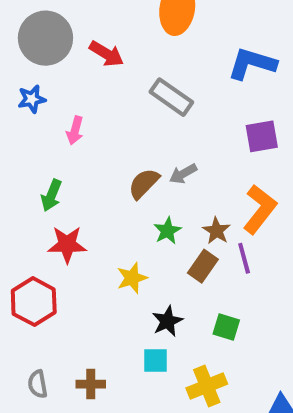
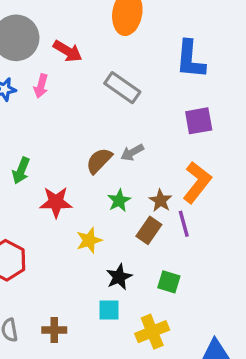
blue L-shape: (252, 64) -> (190, 59), turned -102
pink arrow: (75, 130) -> (41, 86), moved
red star: (67, 245) -> (56, 202), moved

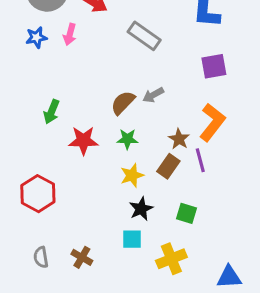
green star: (119, 201) -> (127, 139), moved, turned 30
yellow star: (89, 240) -> (132, 175), moved
brown cross: (54, 330) -> (82, 257), turned 30

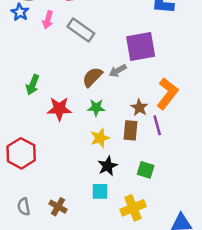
gray rectangle: (144, 36) -> (81, 30), moved
blue star: (36, 37) -> (20, 12), moved, turned -30
purple square: (214, 66) -> (141, 47), moved, size x1.4
brown rectangle: (168, 166) -> (130, 130), turned -30

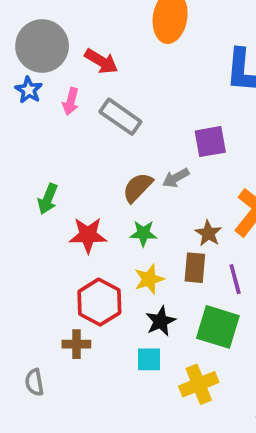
purple square: (141, 47) -> (210, 142), size x0.7
purple line: (157, 125) -> (235, 279), moved
red hexagon: (21, 153) -> (99, 302), moved
green square: (146, 170) -> (218, 327), size x1.6
brown cross: (58, 207) -> (76, 344), moved, turned -30

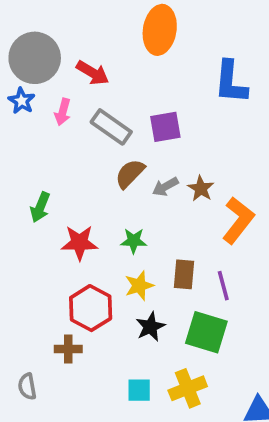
purple square: (210, 142) -> (165, 127), moved
brown semicircle: (138, 187) -> (130, 174), moved
brown star: (208, 233) -> (201, 189), moved
cyan square: (149, 359) -> (139, 390), moved

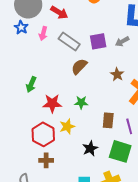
gray arrow: (165, 187) -> (122, 41), moved
yellow star: (139, 286) -> (67, 126), moved
red hexagon: (91, 308) -> (43, 134), moved

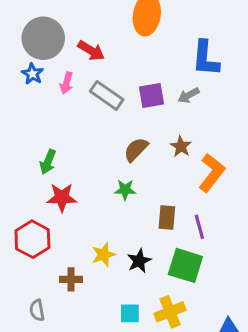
brown semicircle: (79, 66) -> (136, 150), moved
red star: (52, 103) -> (62, 197), moved
yellow star: (67, 126) -> (104, 255), moved
red hexagon: (43, 134) -> (32, 239), moved

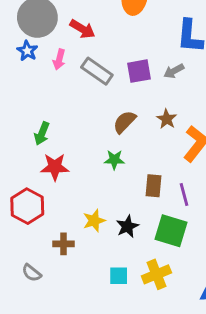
gray semicircle: (37, 310) -> (32, 273), turned -42

